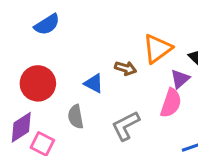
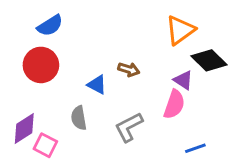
orange triangle: (157, 49) -> (180, 30), moved
purple triangle: (180, 79) -> (183, 80), turned -45
red circle: (38, 83) -> (41, 65), moved

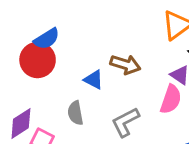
blue semicircle: (50, 26) -> (47, 39), moved
brown arrow: (129, 70) -> (125, 64), size x1.4

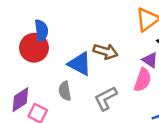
blue semicircle: (47, 39) -> (41, 30), turned -65
blue triangle: (94, 80) -> (80, 64), size x1.5

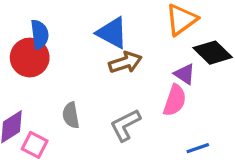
brown arrow: (106, 51) -> (125, 62), turned -35
blue triangle: (80, 64) -> (112, 33), moved

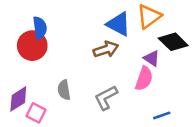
blue triangle: (112, 33) -> (119, 24), moved

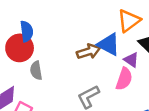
blue triangle: (119, 24) -> (109, 44), moved
gray semicircle: (64, 90) -> (36, 71), moved

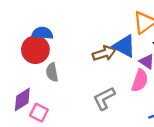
blue semicircle: (27, 31) -> (43, 33), turned -78

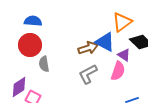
blue semicircle: (43, 33) -> (33, 21), moved
gray L-shape: (104, 98) -> (88, 74), moved

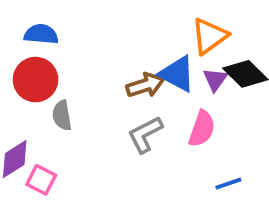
purple triangle: (124, 55) -> (215, 80), moved, turned 32

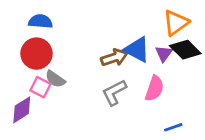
orange triangle: (209, 36) -> (176, 23), moved
gray semicircle: (62, 115) -> (55, 79), turned -45
pink square: (41, 180) -> (40, 87), moved

